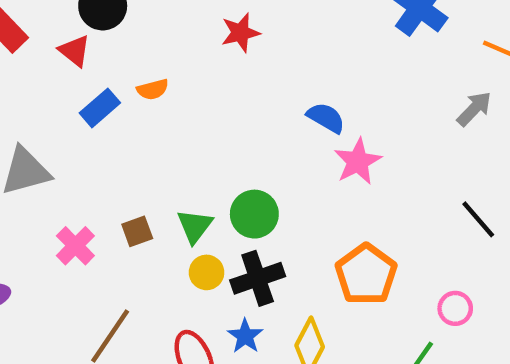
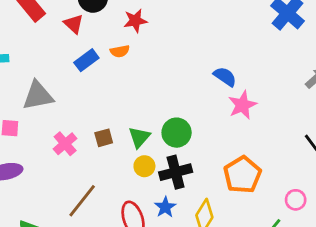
red star: (240, 33) -> (135, 21), moved

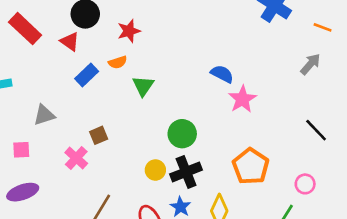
gray triangle: (38, 96) -> (44, 115), size x0.7
green triangle: (139, 137) -> (143, 86), moved
brown square: (104, 138) -> (99, 135), moved

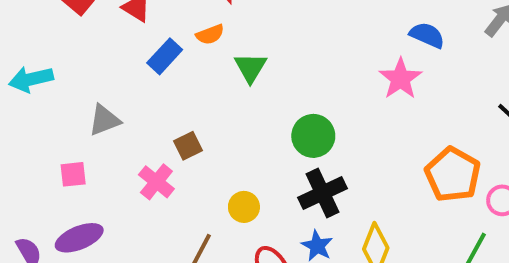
blue semicircle: (222, 74) -> (427, 35), moved
orange pentagon: (251, 166) -> (453, 175), moved
yellow circle: (155, 170) -> (244, 207), moved

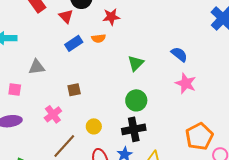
blue semicircle: (427, 35) -> (179, 54), moved
green triangle: (250, 68) -> (136, 63), moved
pink star: (400, 79) -> (186, 83), turned -30
pink cross: (156, 182) -> (53, 114), moved

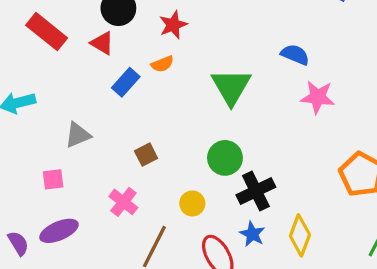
green triangle: (136, 63) -> (231, 87), size x1.5
green circle: (136, 100) -> (225, 158), moved

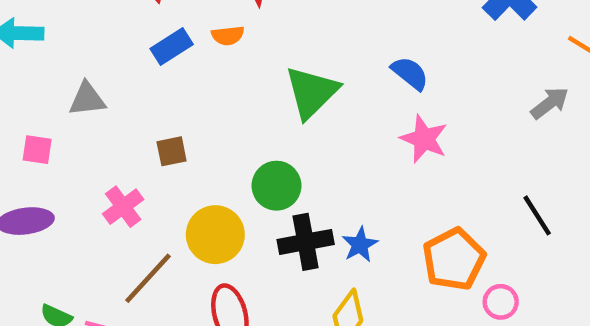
yellow circle: (192, 203) -> (215, 235), size x1.6
blue star: (252, 234) -> (360, 245), moved

